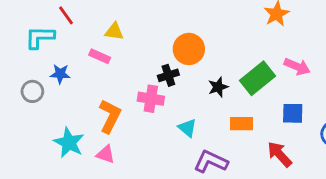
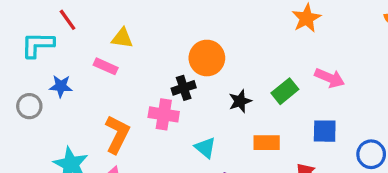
green rectangle: (258, 78) -> (285, 91), size x0.7

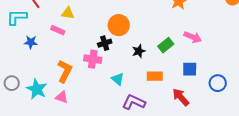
gray circle: (29, 106) -> (12, 83), moved

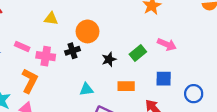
yellow triangle: (68, 13) -> (51, 19), moved
pink rectangle: (58, 30) -> (22, 46), moved
pink cross: (93, 59) -> (46, 56), moved
cyan triangle: (118, 79) -> (86, 89), turned -48

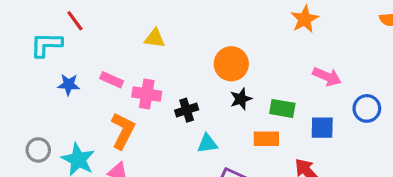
orange circle: (88, 31) -> (231, 64), moved
black cross: (72, 51) -> (187, 110), moved
green rectangle: (138, 53) -> (282, 108), moved, turned 49
blue circle: (194, 94) -> (367, 108), moved

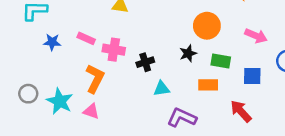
orange circle: (231, 64) -> (207, 26), moved

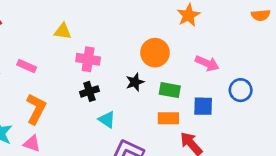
pink cross: (114, 50) -> (88, 59), moved
orange rectangle: (208, 85) -> (168, 118), moved
cyan triangle: (162, 89) -> (107, 120), turned 42

